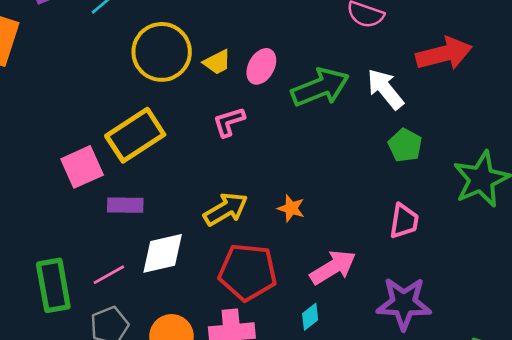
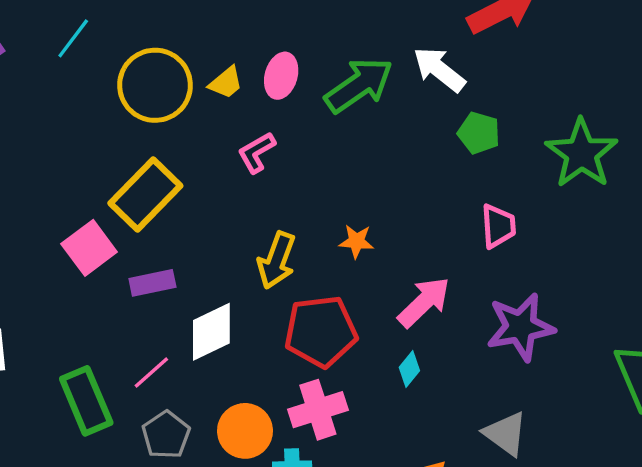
yellow arrow: (226, 209) -> (277, 260), turned 153

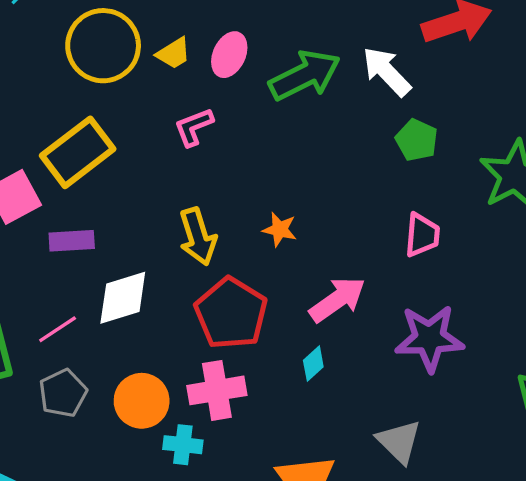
yellow arrow: (277, 260) -> (198, 237), turned -46
red pentagon: (321, 331) -> (231, 313), turned 30

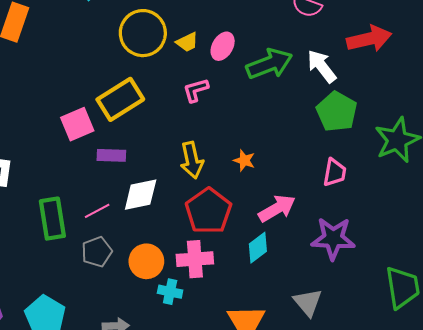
green pentagon: (417, 140) -> (337, 112), size x1.5
cyan diamond: (313, 364) -> (258, 248), size x1.4

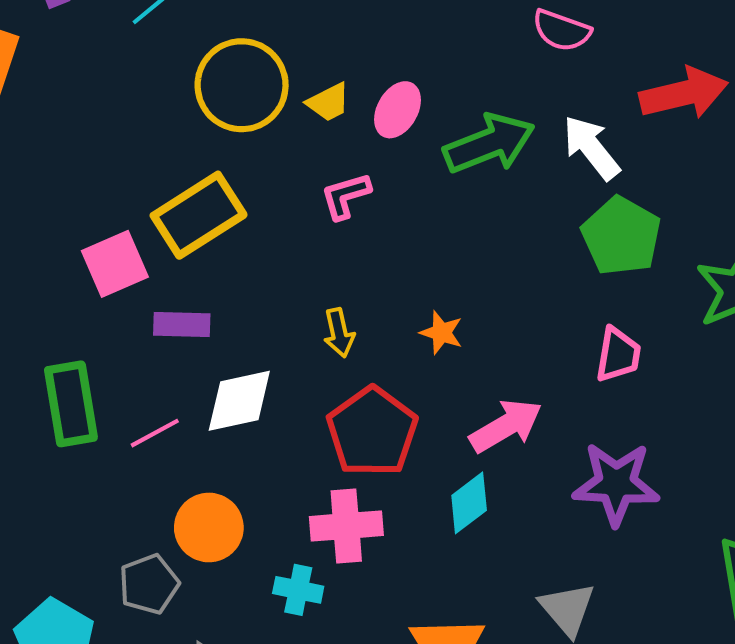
yellow arrow: (192, 160) -> (339, 333), size x0.7
green rectangle: (52, 219) -> (71, 404), moved
gray pentagon: (97, 252) -> (149, 584), moved
orange circle: (146, 261) -> (209, 527), moved

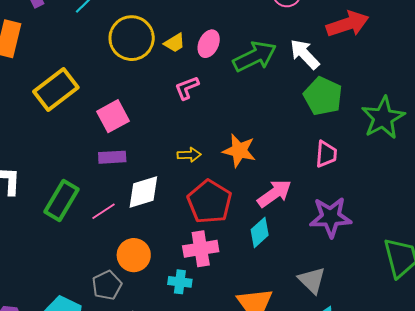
yellow rectangle: (199, 215) -> (56, 90), moved
pink square: (115, 264) -> (113, 116), moved
yellow arrow: (339, 333) -> (189, 155), turned -75
orange star: (441, 333) -> (239, 151), size x1.6
green rectangle: (71, 404) -> (61, 200), turned 45

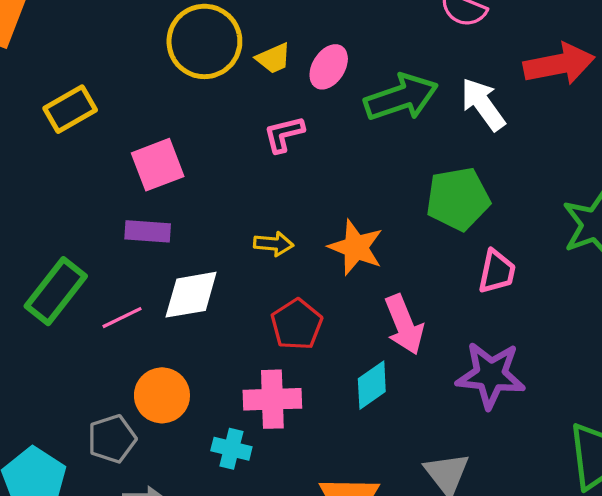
yellow rectangle: (56, 90) -> (70, 109), size x0.7
green pentagon: (323, 96) -> (458, 199), moved, turned 30
pink arrow: (274, 193) -> (404, 325), turned 96
red pentagon: (209, 202) -> (297, 324), size x0.7

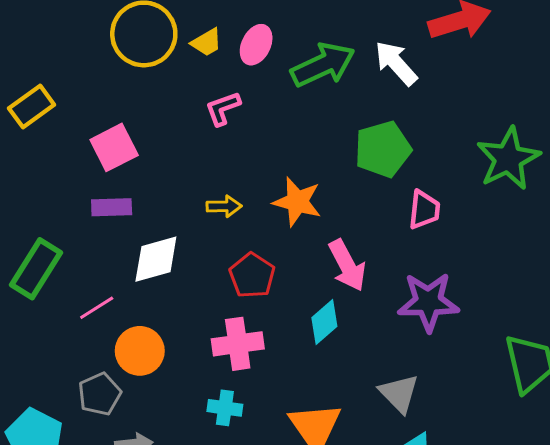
pink line: (122, 318) -> (97, 308), moved
cyan cross: (231, 449) -> (225, 408), moved

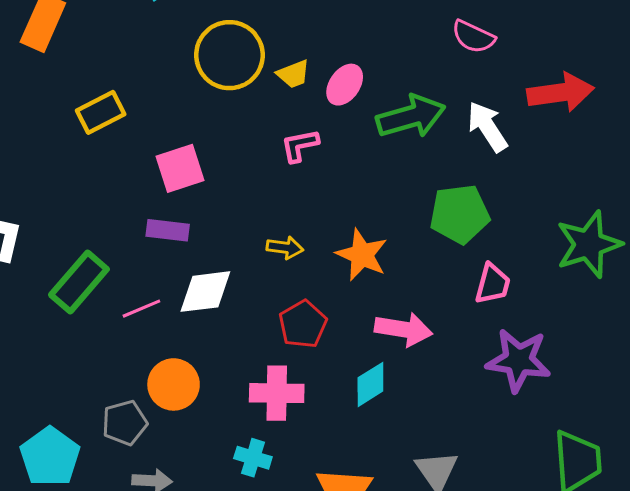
pink arrow: (347, 265) -> (404, 329), turned -62
purple star: (428, 302) -> (518, 360), moved
pink line: (97, 308) -> (141, 309), moved

